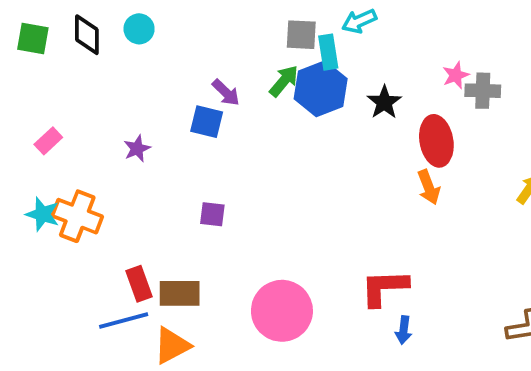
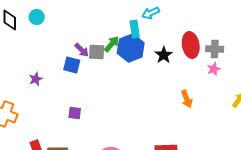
gray square: (301, 35) -> (97, 52), moved
pink star: (456, 75) -> (214, 69), moved
red ellipse: (436, 141) -> (191, 45), moved

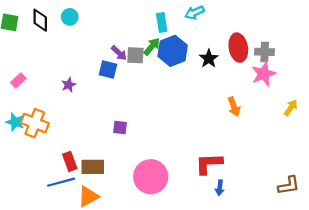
cyan rectangle: (135, 29) -> (162, 22), moved
pink star: (214, 69) -> (263, 74), size x1.6
purple square: (75, 113) -> (120, 127), moved

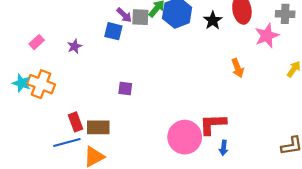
gray cross: (265, 52) -> (285, 14), moved
pink rectangle: (18, 80) -> (37, 42), moved
pink circle: (151, 177) -> (185, 137), moved

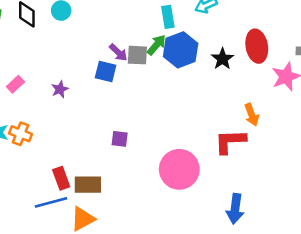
orange cross: (41, 84) -> (20, 134), size x0.7
red L-shape: (213, 124) -> (230, 141), moved
pink circle: (185, 137) -> (179, 169), moved
blue arrow: (224, 148) -> (235, 209), size x1.6

